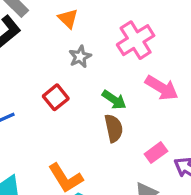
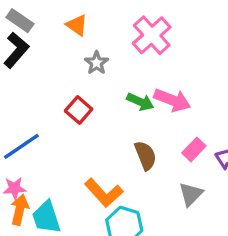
pink arrow: (162, 88) -> (172, 100), moved
brown semicircle: (114, 128) -> (145, 155), moved

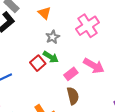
green arrow: (140, 102) -> (51, 57), moved
pink rectangle: (194, 149) -> (71, 74), moved

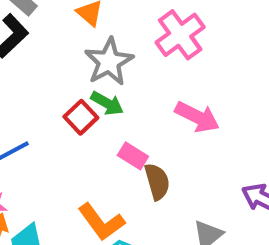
gray star: (53, 37) -> (109, 62), size x1.6
pink rectangle: (71, 74) -> (133, 156), moved, turned 72

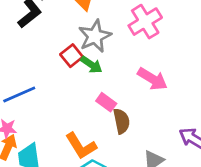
red square: (81, 117) -> (72, 56), moved

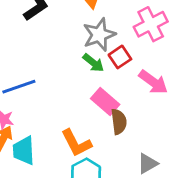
red square: (72, 56) -> (120, 57), moved
pink rectangle: (106, 102) -> (105, 101), size x1.4

